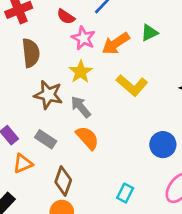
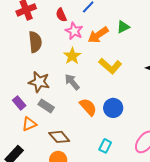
red semicircle: (66, 17) -> (61, 15), turned 32
brown star: (48, 95) -> (39, 82), moved
orange semicircle: (87, 138) -> (88, 107), moved
blue circle: (163, 145) -> (113, 108), moved
brown diamond: (63, 181) -> (59, 137), turned -60

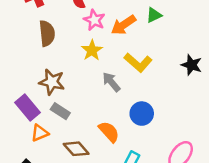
gray arrow: (72, 82) -> (111, 82), moved
purple rectangle: (19, 103) -> (28, 107), size x1.5
orange semicircle: (88, 107) -> (109, 132), moved

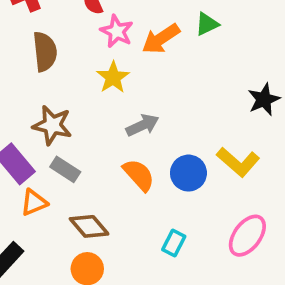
yellow L-shape: (138, 63) -> (238, 162), moved
black star: (192, 65) -> (264, 99), turned 30
gray arrow: (111, 82) -> (142, 125), turned 105
orange semicircle: (109, 132) -> (139, 175), moved

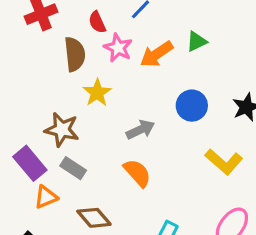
brown semicircle: (45, 52) -> (75, 54), moved
yellow star: (113, 77) -> (97, 93), moved
blue circle: (188, 173) -> (192, 106), moved

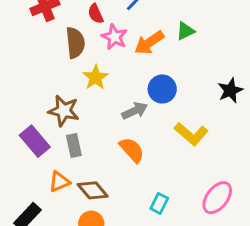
blue circle: (192, 106) -> (162, 89), moved
yellow L-shape: (224, 162) -> (191, 134), moved
gray rectangle: (73, 168) -> (74, 145), turned 45
orange triangle: (46, 197) -> (59, 182), moved

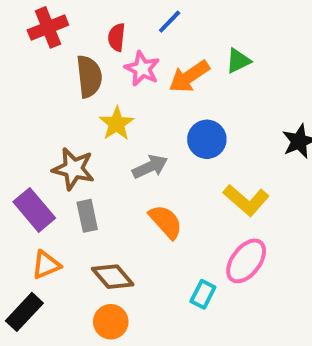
red semicircle: (96, 14) -> (117, 37), turned 30
gray arrow: (135, 111) -> (150, 167), moved
orange triangle: (59, 182) -> (46, 265), moved
pink ellipse: (217, 198) -> (246, 261), moved

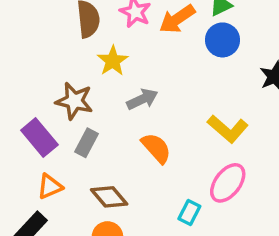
blue circle: (207, 139) -> (222, 40), moved
gray rectangle: (87, 216) -> (87, 143), turned 40

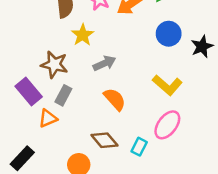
blue circle: (222, 40) -> (169, 34), moved
orange triangle: (50, 186) -> (48, 118), moved
brown diamond: (109, 197) -> (104, 140), moved

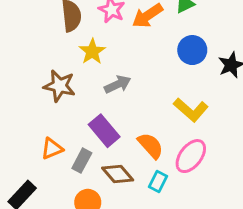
purple rectangle: (29, 91) -> (104, 131), moved
gray rectangle: (63, 95) -> (82, 161), moved
orange semicircle: (115, 99) -> (150, 146), moved

